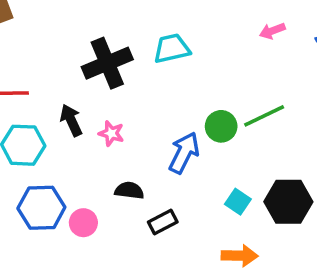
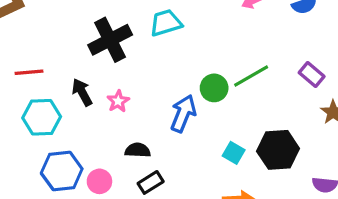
pink star: (111, 133) -> (118, 101), turned 30
black rectangle: (163, 222) -> (151, 182), moved

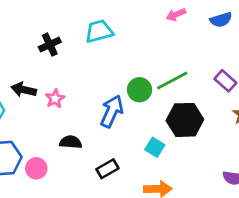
black cross: (110, 40) -> (50, 45), size x0.6
black arrow: (82, 92) -> (24, 90), turned -50
black hexagon: (278, 150) -> (185, 120), moved
black rectangle: (151, 182) -> (107, 169), moved

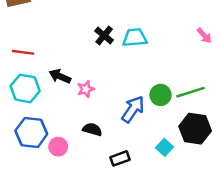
pink arrow: (176, 15) -> (204, 36), turned -119
black cross: (50, 45) -> (104, 35), moved, turned -36

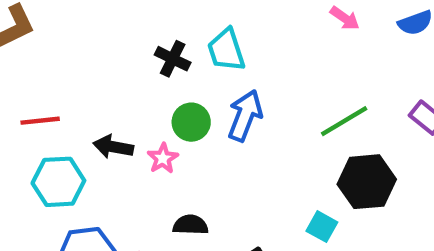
cyan trapezoid: (135, 38) -> (226, 50), turned -90
green circle: (160, 95) -> (191, 122), moved
blue arrow: (133, 109) -> (245, 116), moved

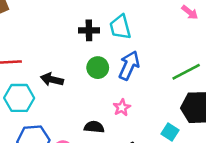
black cross: (173, 59) -> (89, 30), turned -30
pink star: (163, 158) -> (122, 108), moved

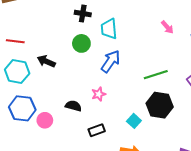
black cross: (89, 30) -> (83, 14), moved
green circle: (98, 68) -> (81, 43), moved

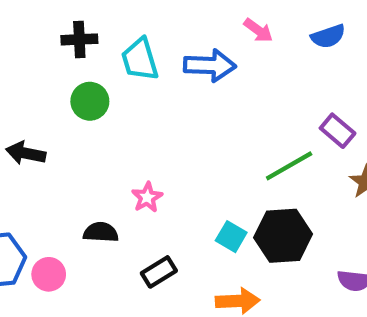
blue arrow: (111, 61) -> (210, 65), moved, turned 70
green line: (156, 75) -> (289, 166), moved
black hexagon: (160, 105) -> (283, 236), moved

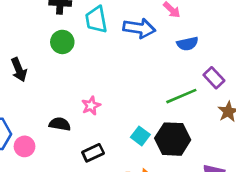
blue semicircle: (328, 36) -> (187, 44), moved
black arrow: (26, 153) -> (19, 70), turned -130

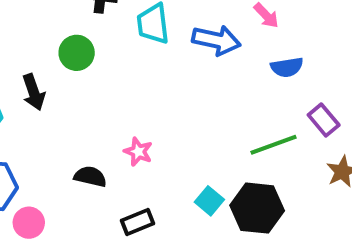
green circle: (62, 42) -> (77, 53), moved
pink star: (91, 106) -> (138, 152), turned -30
pink circle: (25, 146) -> (29, 223), moved

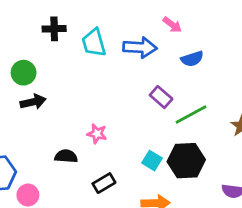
green circle: (77, 53) -> (24, 73), moved
black arrow: (34, 92) -> (33, 102), moved, turned -75
purple rectangle: (324, 120) -> (161, 97), moved

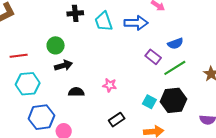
blue semicircle: (192, 59) -> (175, 44), moved
black semicircle: (66, 156) -> (76, 92), moved

